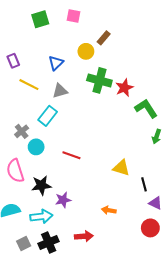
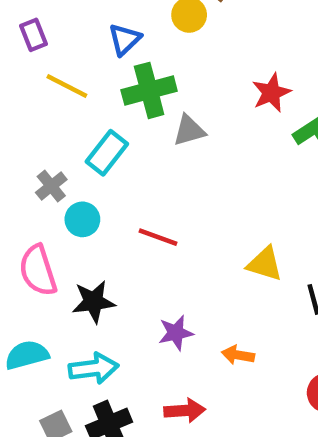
green cross: (99, 80) -> (149, 90), moved, turned -30
gray triangle: (60, 91) -> (189, 130), moved
purple star: (63, 200) -> (176, 333), moved

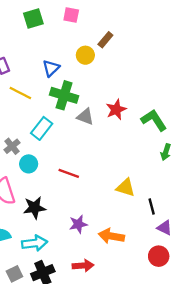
green cross: (149, 90) -> (64, 95), turned 32
red star: (271, 93) -> (116, 110), moved
gray triangle: (189, 130) -> (85, 117), turned 36
orange arrow: (238, 355) -> (111, 236), size x1.5

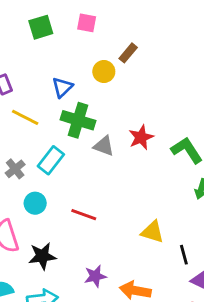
gray cross: (12, 146) -> (15, 169), moved

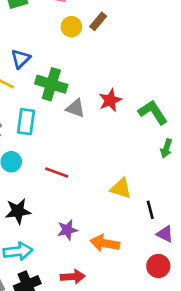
yellow circle: (104, 72) -> (71, 27), moved
blue triangle: (62, 87) -> (21, 59), moved
cyan rectangle: (51, 160) -> (26, 122), turned -30

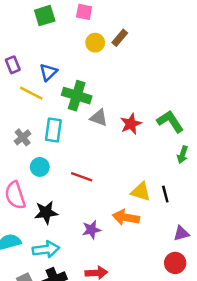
red star: (110, 100) -> (131, 124), moved
black line: (150, 210) -> (165, 194), moved
purple triangle: (165, 234) -> (181, 233), turned -42
orange arrow: (105, 243) -> (126, 217), moved

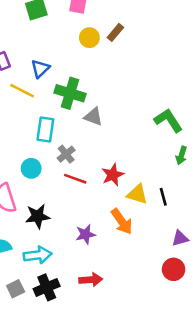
red star: (131, 124) -> (113, 175), moved
gray cross: (23, 137) -> (66, 154), moved
orange arrow: (126, 217) -> (122, 221), turned -135

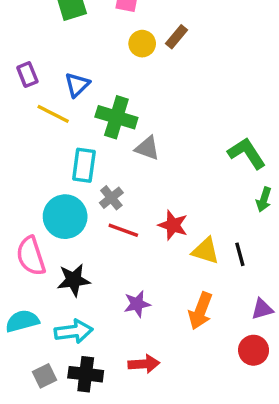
cyan circle: (31, 168) -> (65, 217), size x1.6
red star: (113, 175) -> (173, 225), turned -30
orange arrow: (122, 221) -> (200, 311), moved, turned 56
black cross: (47, 287) -> (86, 374), turned 30

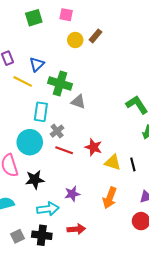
cyan arrow: (74, 331) -> (48, 209), moved

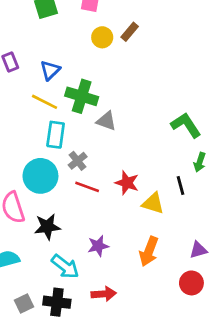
yellow line: (23, 81) -> (45, 102), moved
black line: (133, 164) -> (180, 186), moved
cyan arrow: (48, 209) -> (65, 266), turned 45

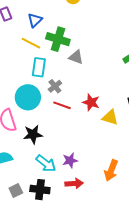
purple star: (98, 246) -> (70, 160), moved
orange arrow: (149, 251) -> (111, 170), moved

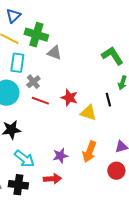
purple star: (70, 160) -> (60, 156), moved
orange arrow: (111, 170) -> (89, 152), moved

